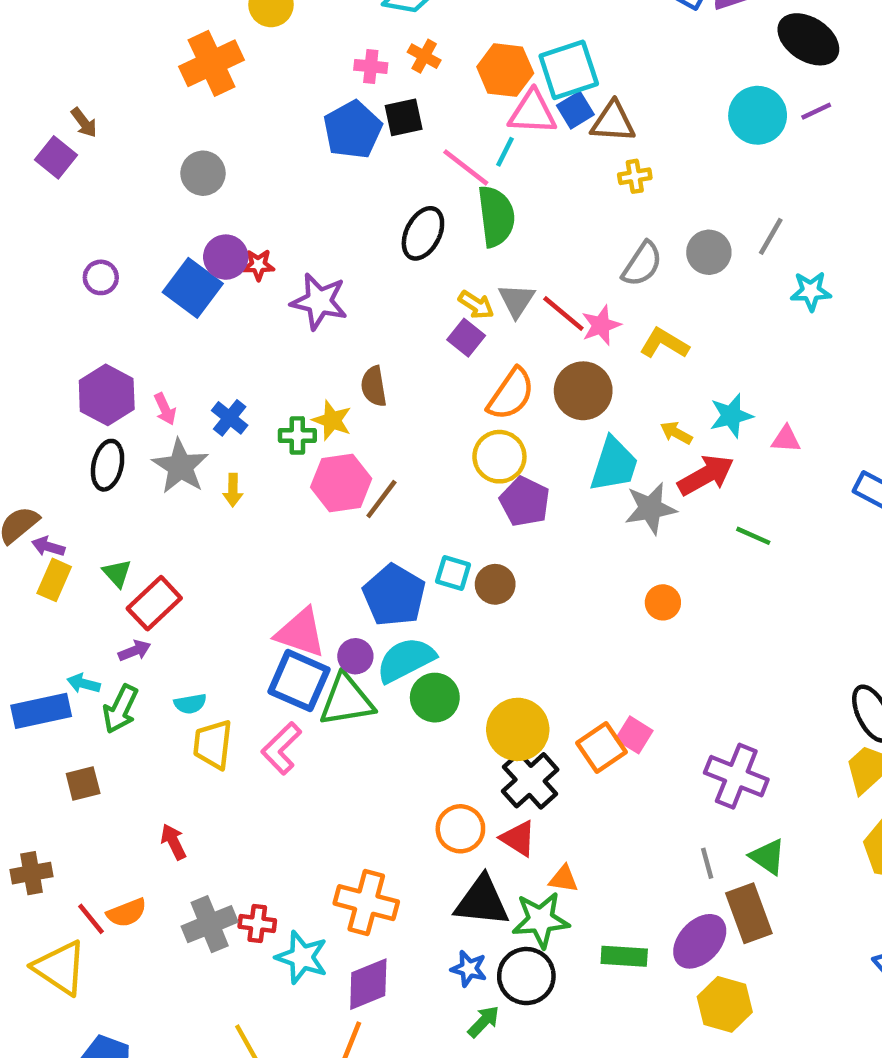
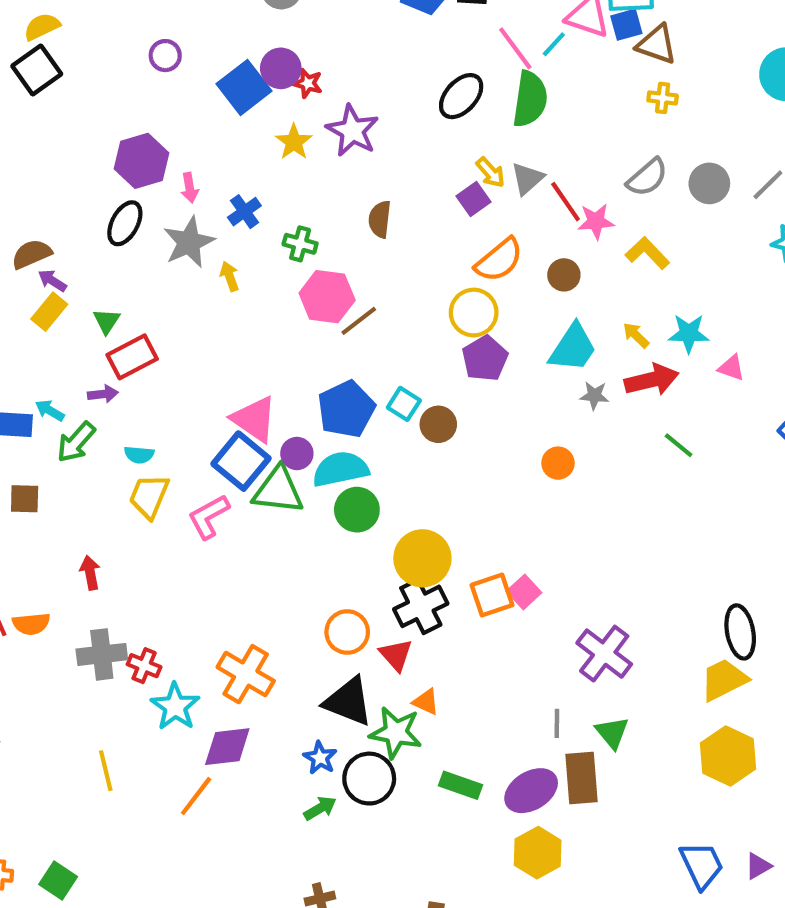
brown circle: (583, 391) -> (564, 275), size x0.6
yellow star: (332, 420) -> (294, 142), moved
yellow arrow: (233, 490) -> (230, 276), turned 144
gray star: (650, 508) -> (594, 396), size x0.6
orange circle: (663, 602) -> (558, 463), moved

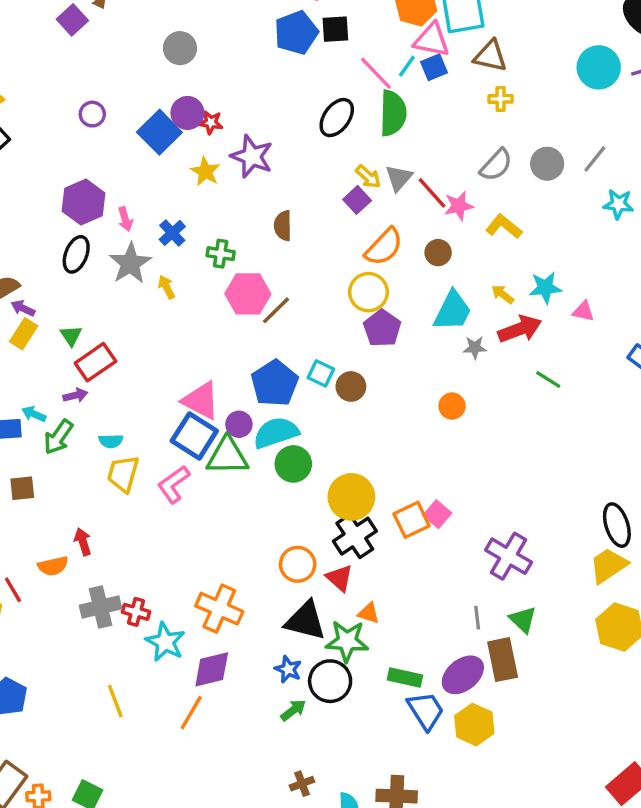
blue square: (626, 25) -> (434, 67), moved
orange semicircle: (31, 624) -> (53, 566), moved
blue trapezoid: (702, 865) -> (426, 711), moved

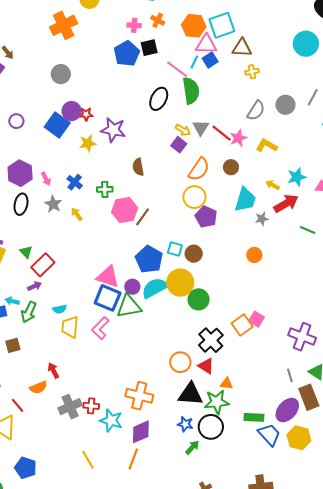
yellow star: (205, 171) -> (88, 143), turned -30
gray star: (130, 263) -> (53, 204), size x0.7
green circle: (293, 464) -> (199, 299), moved
yellow circle: (351, 497) -> (180, 283), moved

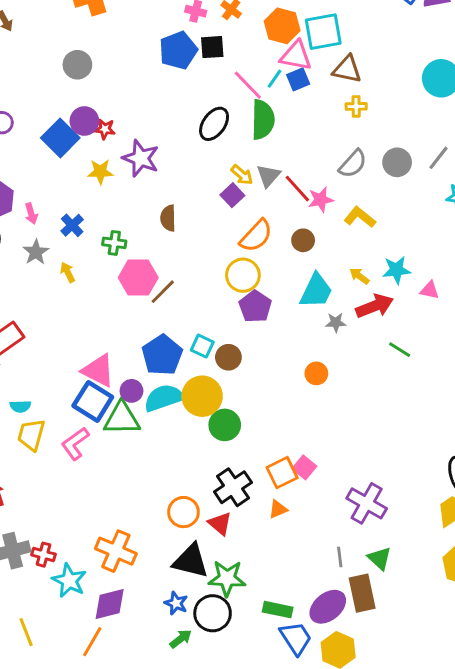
orange triangle: (226, 384) -> (278, 509), moved, turned -40

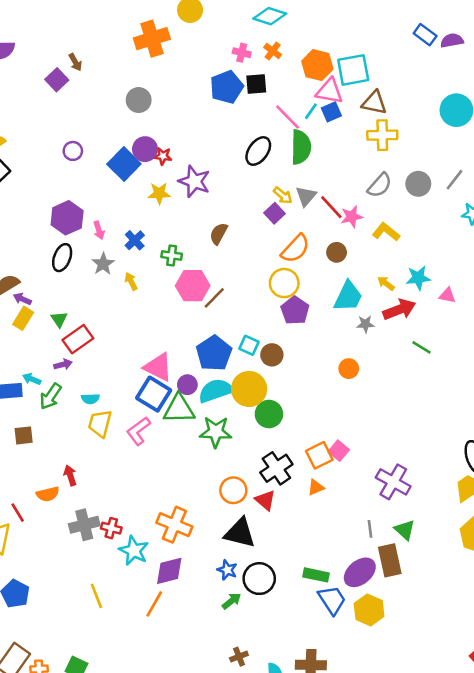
yellow cross: (356, 106) -> (382, 135), size x1.6
brown semicircle: (168, 218) -> (219, 234), turned 30
green star: (227, 578) -> (216, 432), moved

